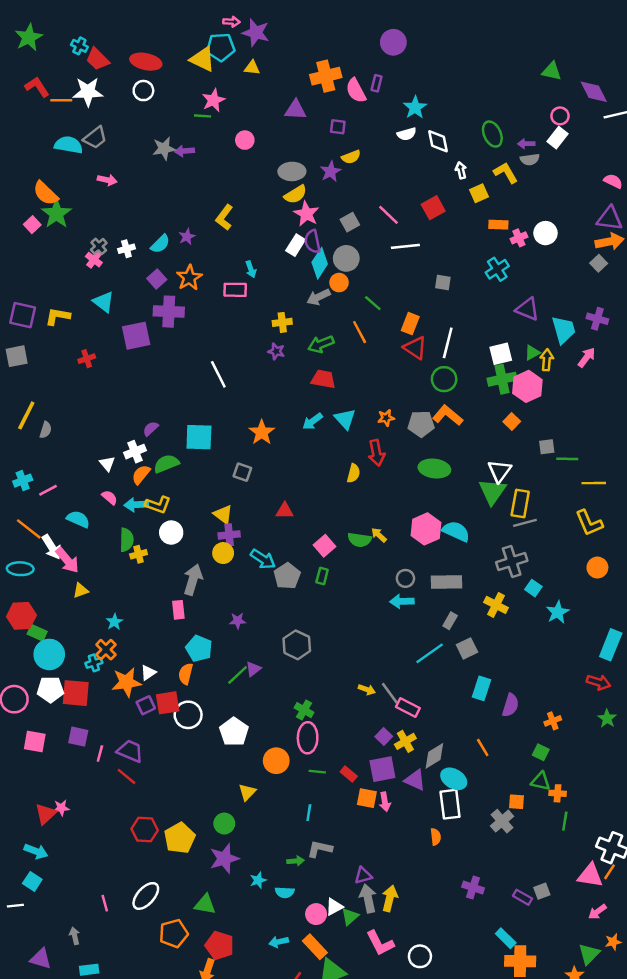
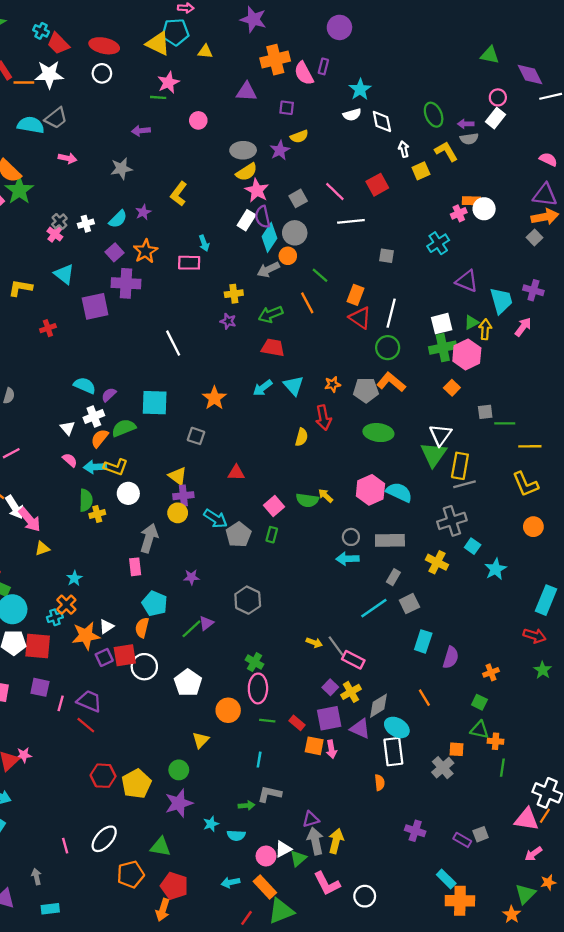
purple star: (256, 33) -> (253, 19), moved
gray star: (164, 149) -> (121, 169), moved
orange rectangle: (498, 225) -> (471, 201), moved
cyan semicircle: (78, 519) -> (85, 385), moved

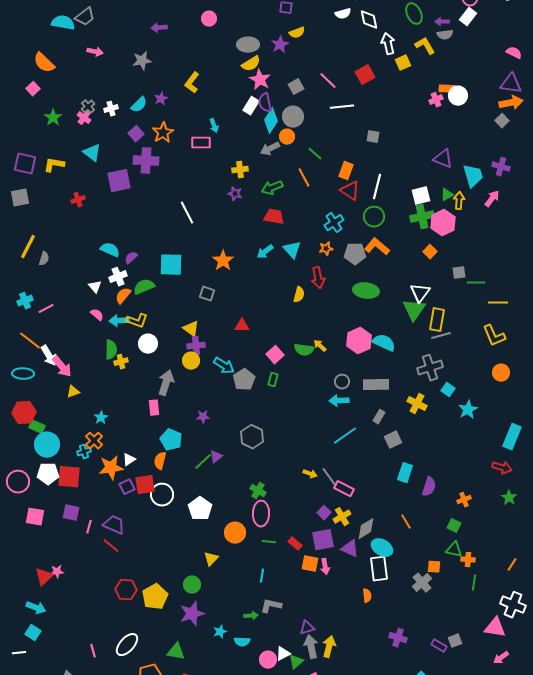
white arrow: (404, 149) -> (388, 44), size x1.5
green star: (19, 190) -> (53, 118), moved, size x0.7
cyan cross: (438, 243) -> (334, 223), moved
cyan line: (374, 608) -> (345, 436), moved
orange line: (545, 816) -> (512, 565), moved

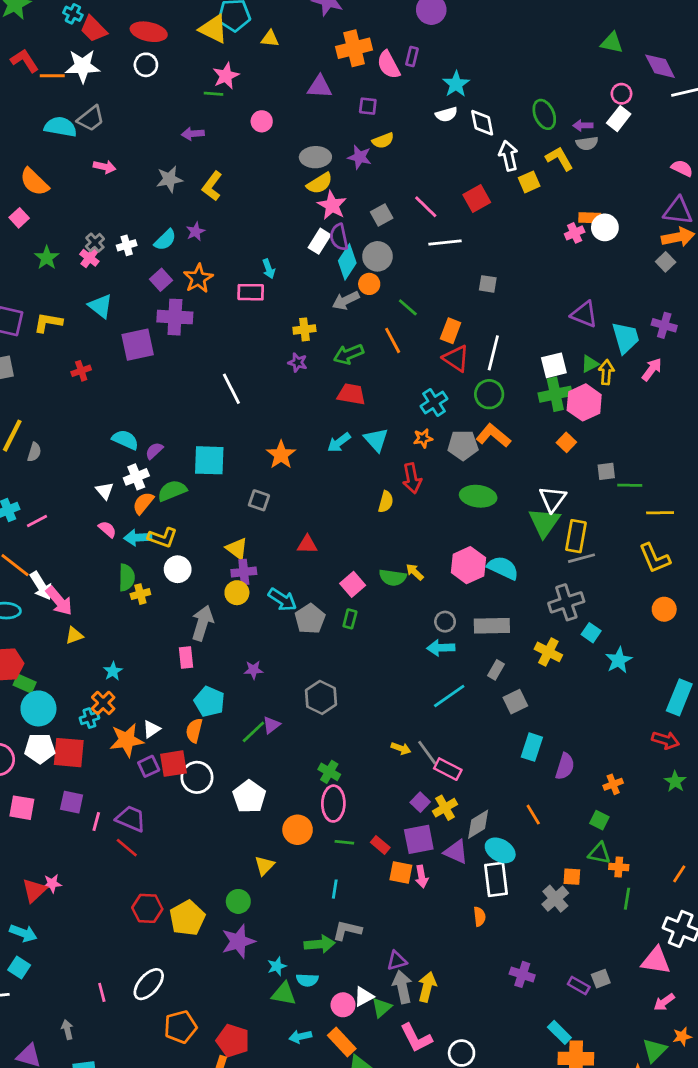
purple star: (280, 45) -> (360, 157), turned -30
yellow L-shape: (192, 83) -> (212, 186), moved
green arrow: (251, 616) -> (320, 944), size x1.5
green triangle: (176, 652) -> (284, 994), moved

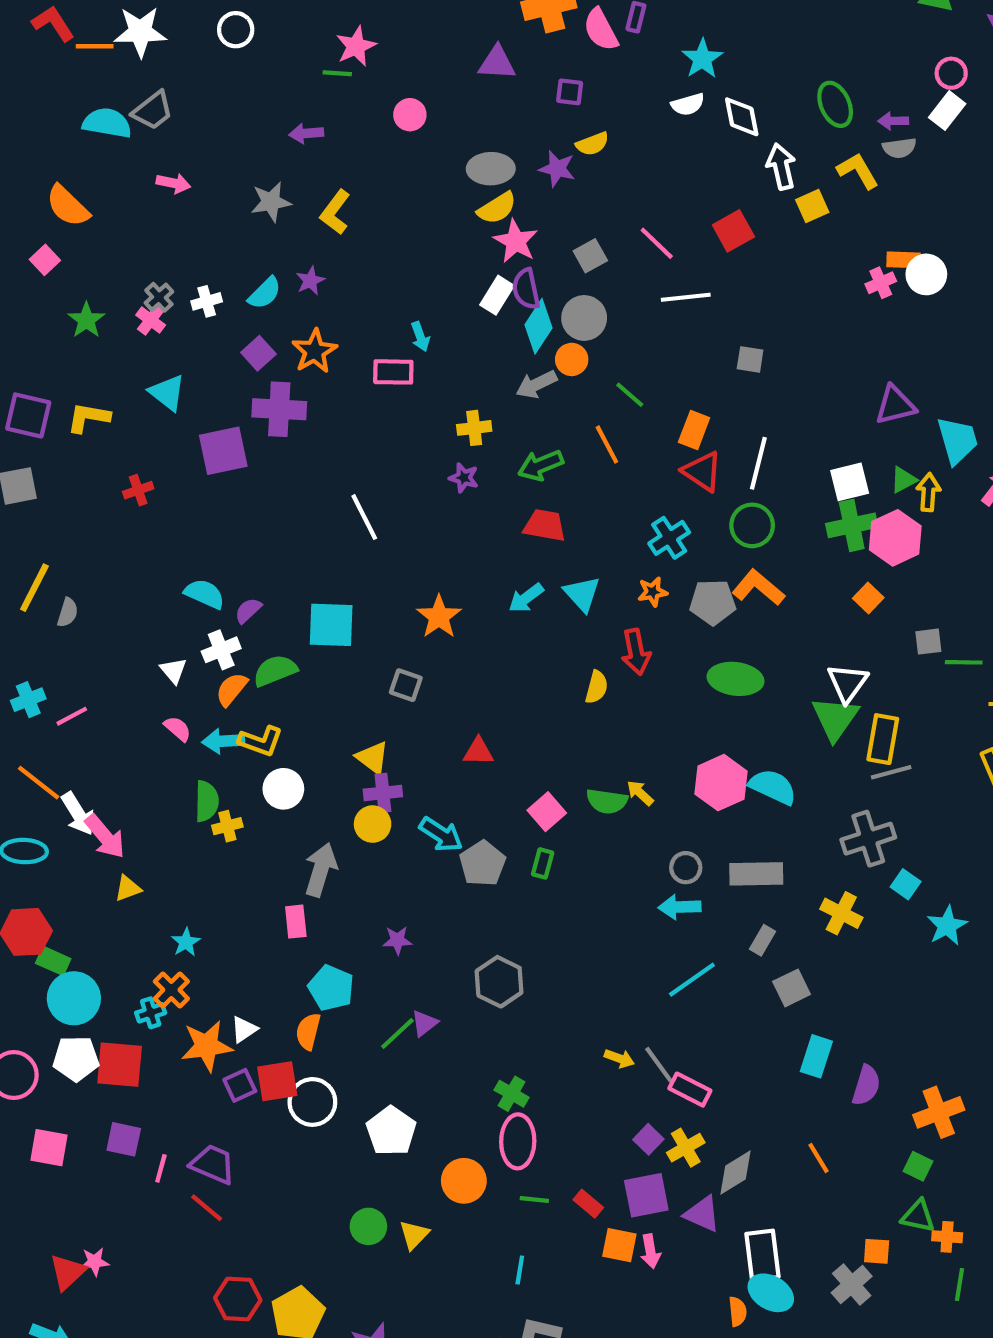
purple triangle: (584, 314) -> (895, 405), turned -36
orange cross: (613, 784) -> (939, 1112), size x1.6
cyan ellipse: (500, 850) -> (771, 1293), moved
green circle: (238, 901) -> (368, 1226), moved

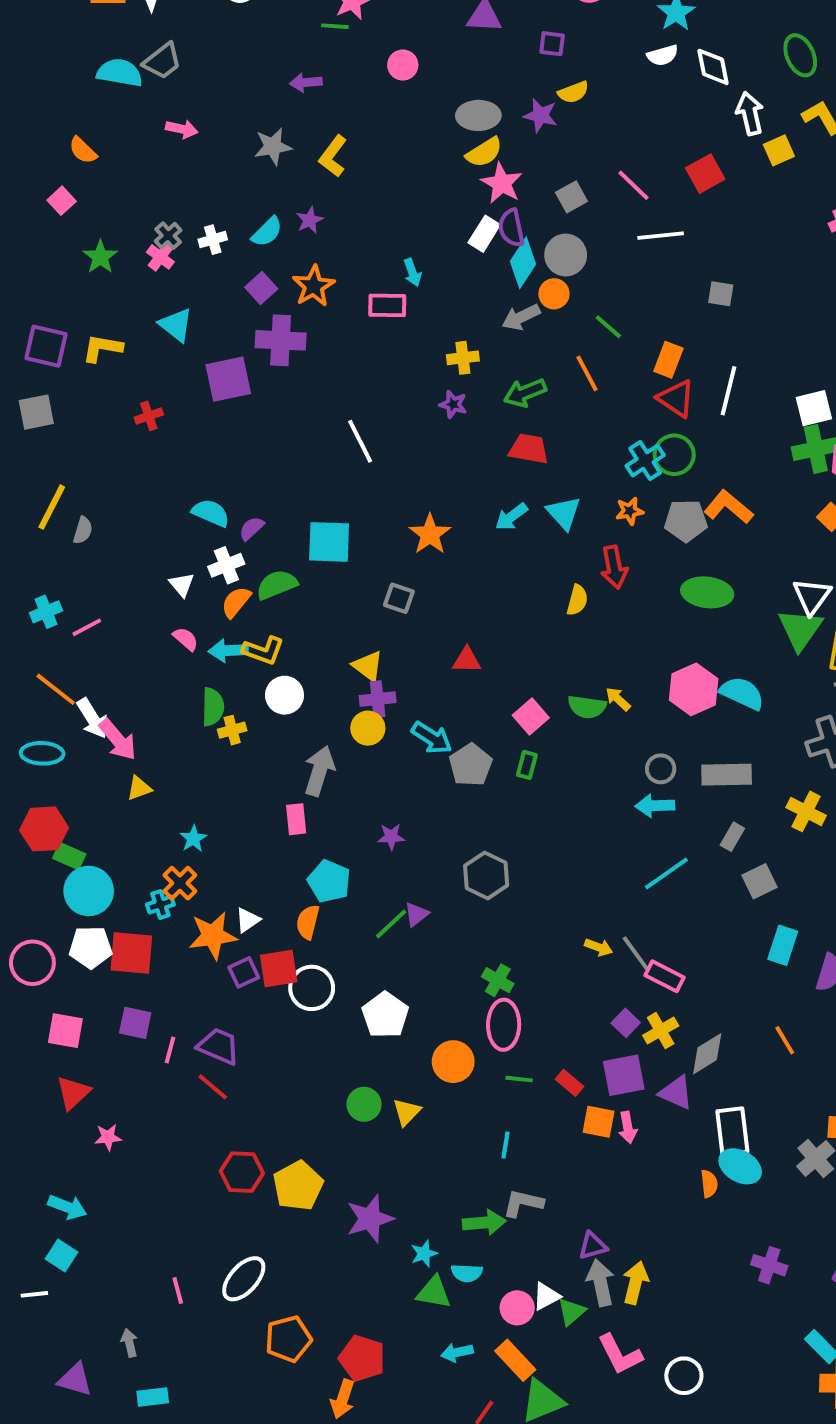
orange semicircle: (68, 206) -> (83, 150), size x0.7
green circle: (752, 525) -> (674, 455), moved
red triangle: (68, 1272) -> (73, 1093), moved

